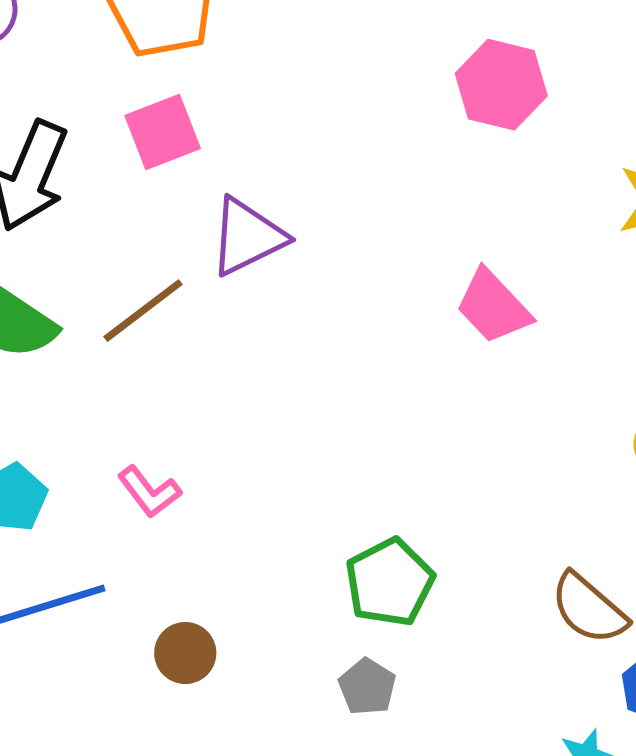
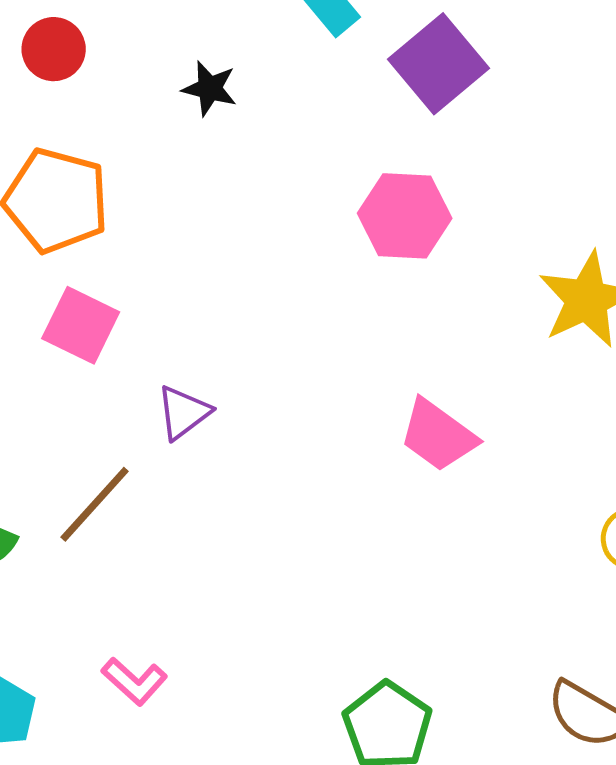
pink square: (163, 132) -> (81, 325), turned -32
purple triangle: (247, 237) -> (183, 412), size x0.7

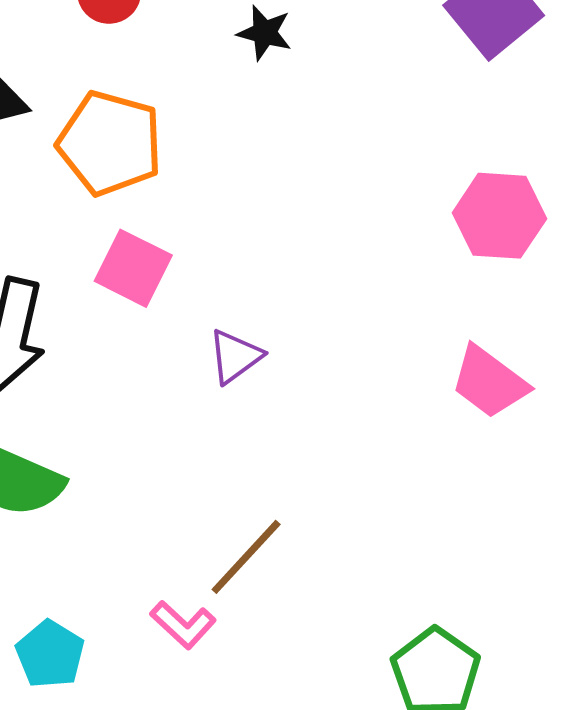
pink hexagon: (405, 216) -> (499, 216), moved
brown line: (95, 504) -> (246, 557), moved

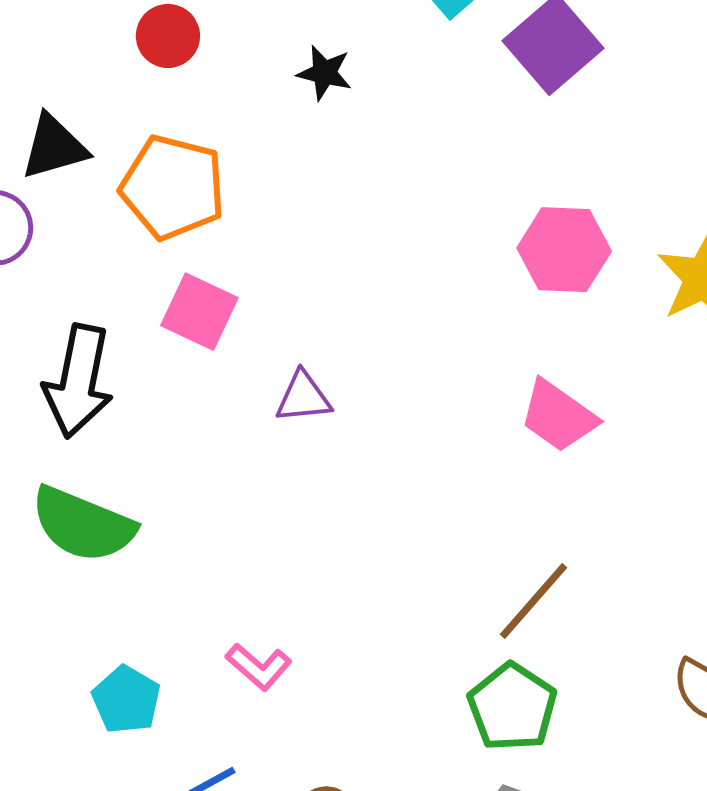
purple triangle: (235, 356) -> (303, 397), turned 32
brown line: (246, 557) -> (533, 601), moved

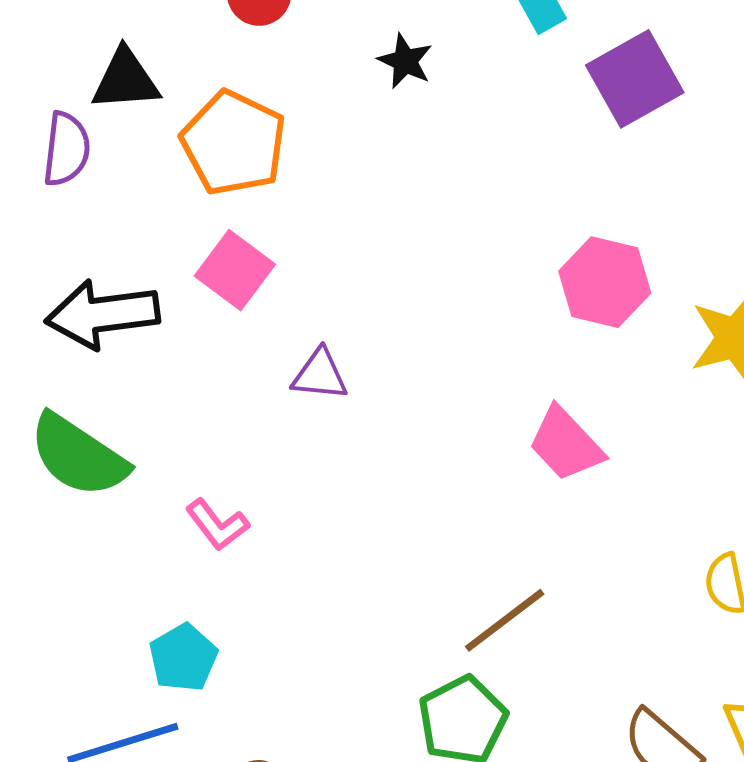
black arrow: (78, 381) -> (103, 314), turned 60
pink L-shape: (259, 667) -> (217, 525), moved
cyan pentagon: (126, 700) -> (183, 658), moved

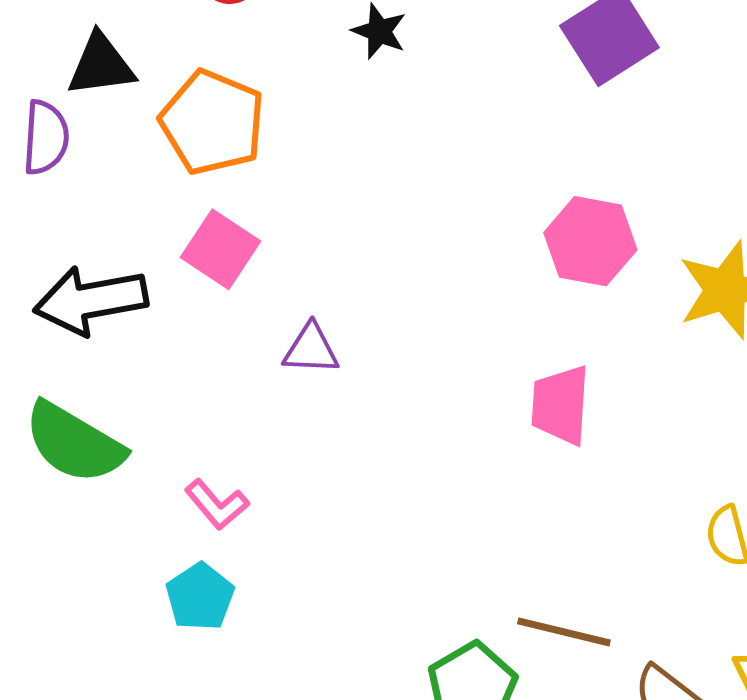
pink trapezoid: (566, 444) -> (560, 405), turned 50
brown line: (505, 620) -> (564, 632), moved, turned 54
cyan pentagon: (183, 658) -> (200, 597), moved

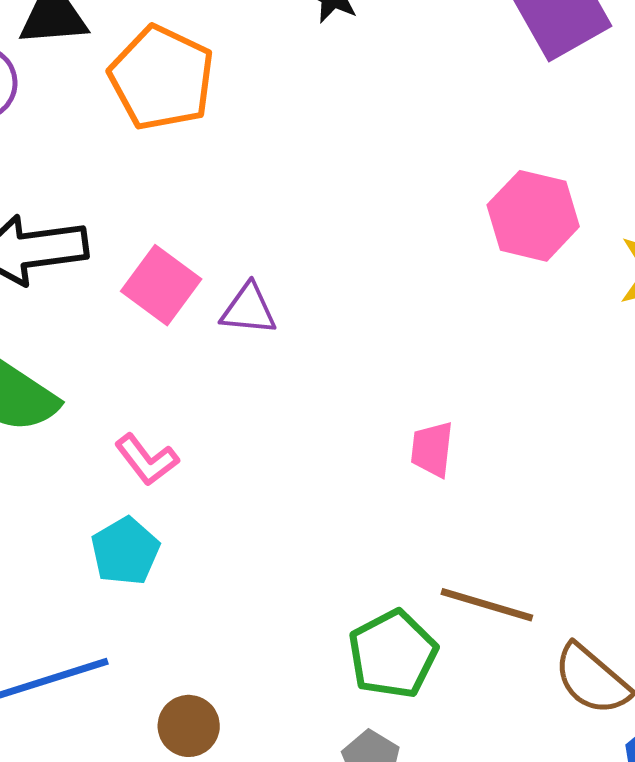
pink square: (220, 249) -> (161, 285), moved
pink trapezoid: (560, 405) -> (432, 449), moved, size x0.7

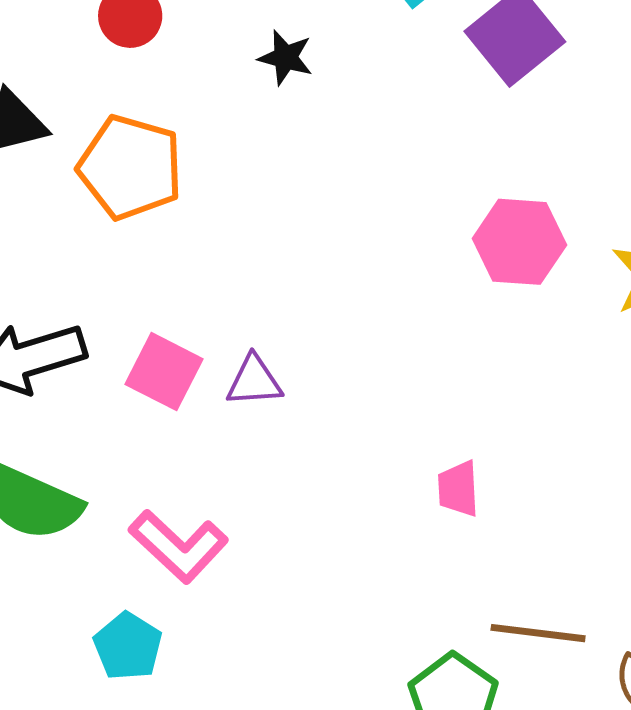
pink L-shape: (147, 460) -> (178, 546), size x1.5
cyan pentagon: (125, 551) -> (128, 646), moved

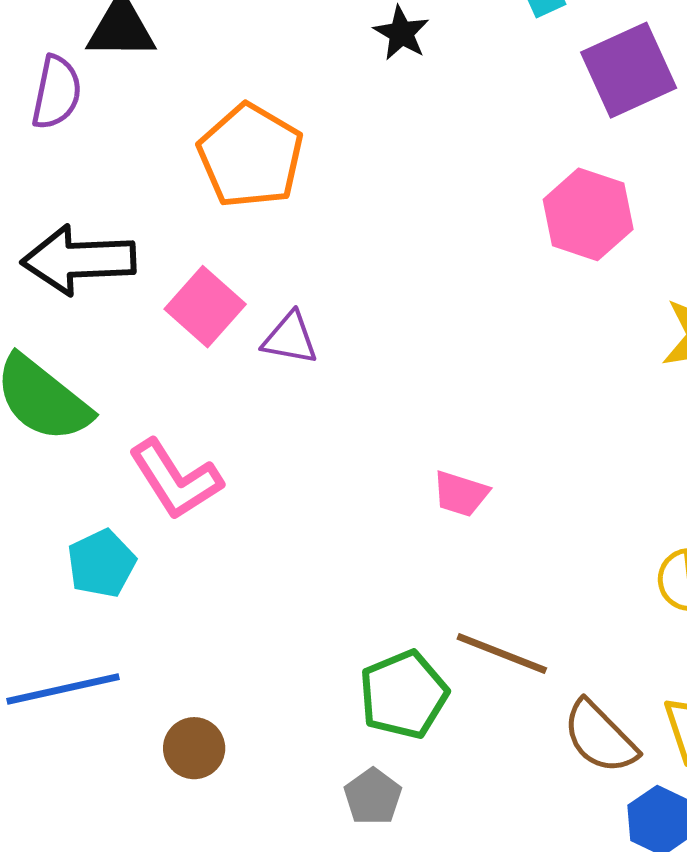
orange pentagon: (130, 167) -> (251, 156), moved
pink hexagon: (519, 242) -> (588, 214), moved
pink trapezoid: (458, 489) -> (461, 494), turned -84

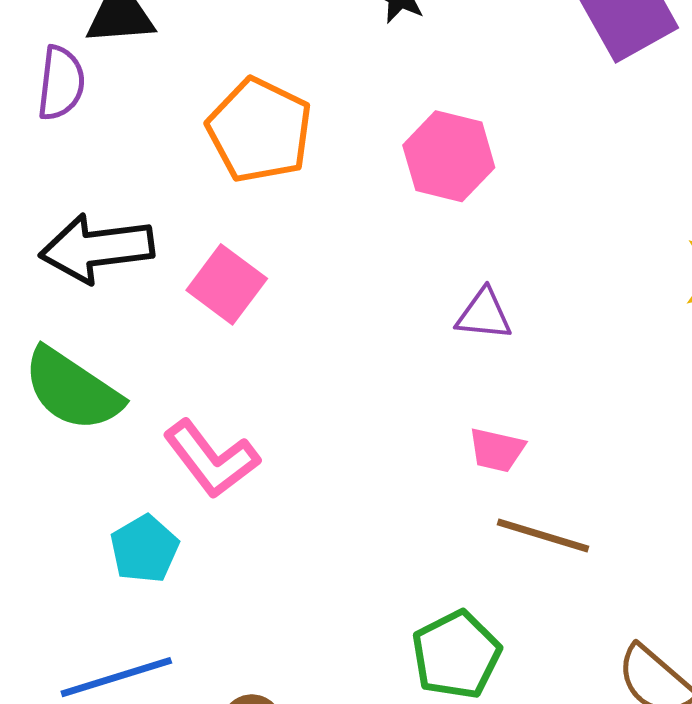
pink hexagon: (588, 214) -> (449, 156), moved
purple triangle: (290, 338) -> (484, 314), moved
brown line: (502, 653) -> (543, 535), moved

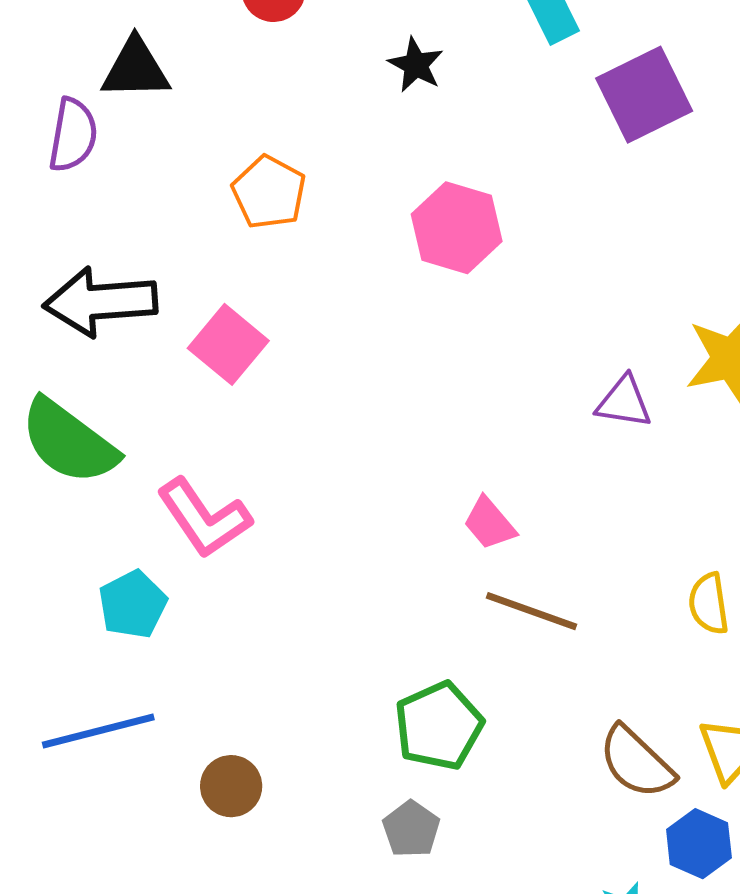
orange pentagon: (260, 130) -> (269, 192), size x0.7
purple triangle: (484, 314) -> (624, 402), moved
pink trapezoid: (497, 450) -> (490, 523), turned 34

